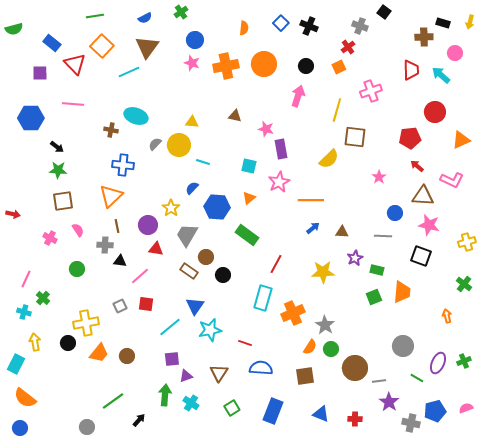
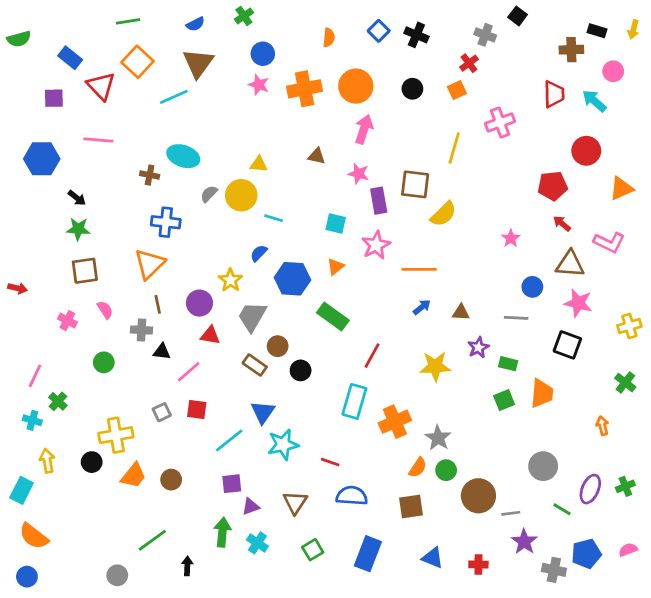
pink arrow: (298, 96) -> (364, 129), moved
brown square: (355, 137) -> (415, 184), moved
black arrow: (139, 420) -> (187, 566), turned -40

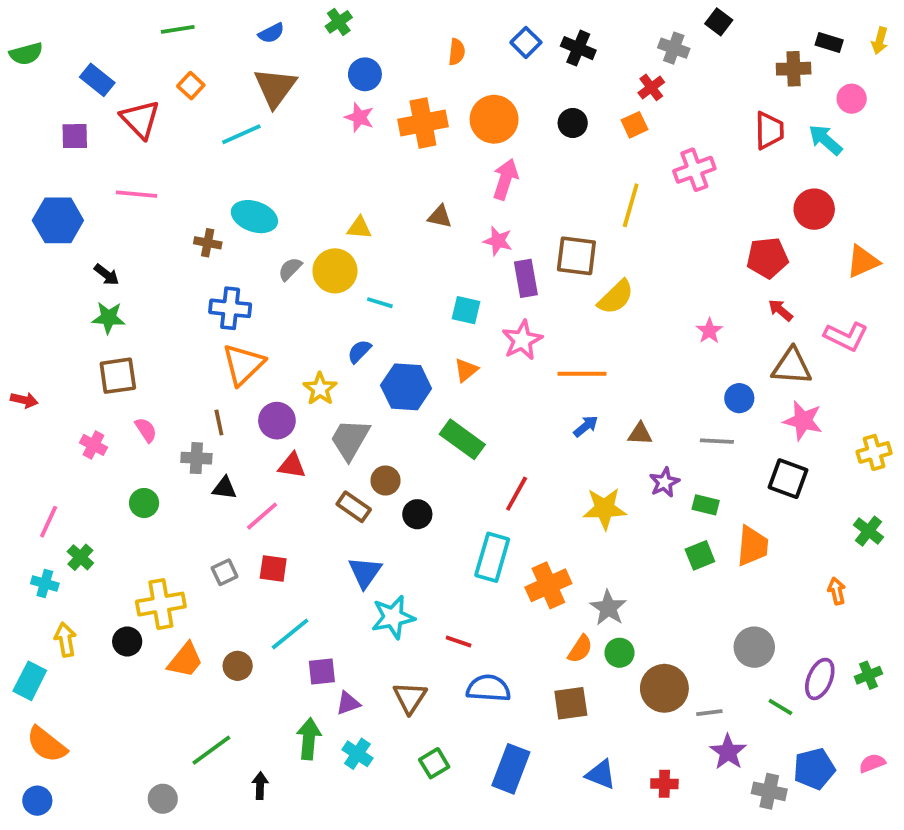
orange square: (137, 62) -> (191, 86), size x0.6
orange triangle: (150, 264) -> (243, 364), moved
cyan line: (229, 441) -> (290, 634), moved

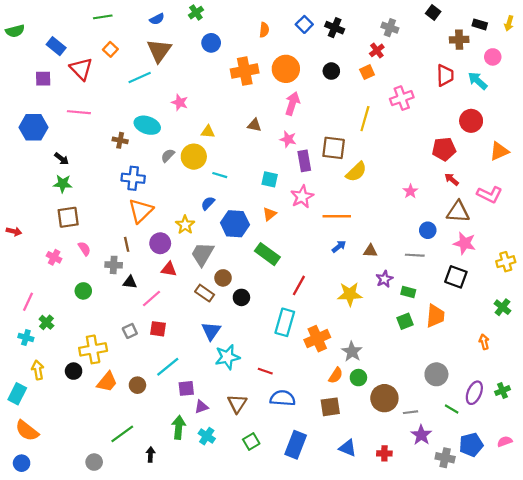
black square: (719, 22) -> (433, 13), moved
pink star: (359, 117) -> (180, 102), moved

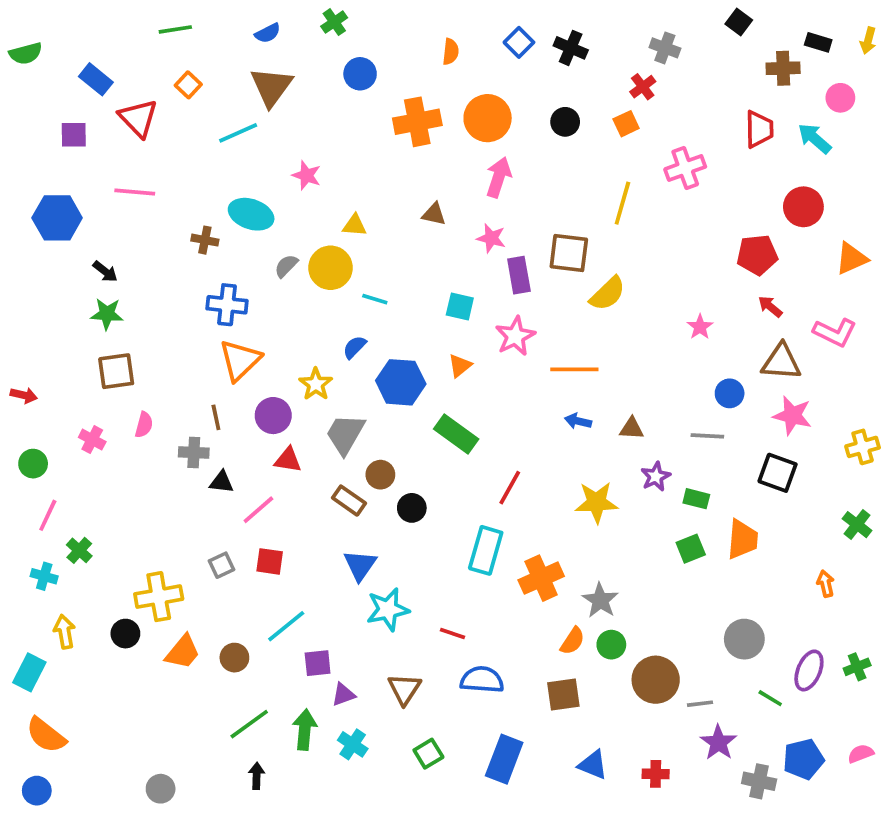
blue arrow: (339, 246) -> (578, 421), turned -128
pink semicircle: (84, 249) -> (144, 425), turned 48
green circle: (83, 291) -> (33, 464), moved
green line: (122, 434) -> (249, 724), moved

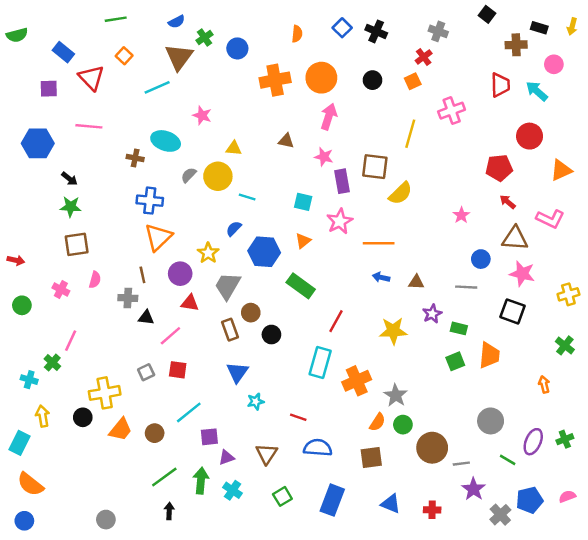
green cross: (334, 22) -> (205, 37), moved
brown rectangle: (349, 501) -> (230, 330), turned 35
pink line: (48, 515) -> (71, 341), moved
cyan star: (388, 610) -> (256, 401), size x0.6
gray cross: (759, 781) -> (500, 515), turned 35

